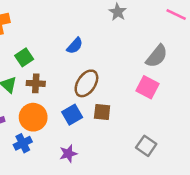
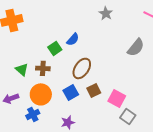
green square: (24, 57) -> (55, 48), moved
pink square: (148, 87) -> (117, 98), moved
brown square: (102, 112) -> (94, 90), turned -32

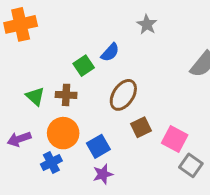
gray star: (106, 13) -> (147, 24), moved
blue square: (71, 92) -> (98, 146), moved

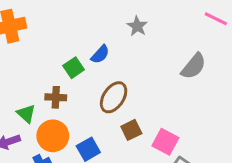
green triangle: (35, 96) -> (26, 114), moved

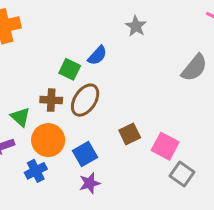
green square: (74, 68) -> (70, 69), turned -30
brown ellipse: (114, 97) -> (85, 100), moved

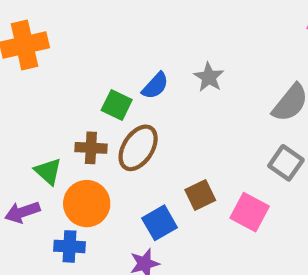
gray star: (136, 26) -> (209, 77), moved
blue square: (85, 154) -> (160, 223), moved
blue cross: (36, 171) -> (70, 246), turned 30
gray square: (182, 174) -> (286, 163), moved

